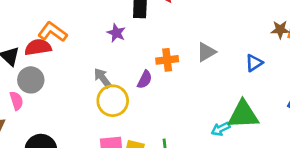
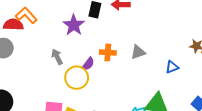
purple star: (116, 33) -> (74, 25), size x1.5
yellow circle: (113, 101) -> (77, 78), moved

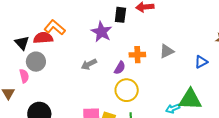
gray arrow: (57, 57) -> (89, 64), turned -84
yellow circle: (77, 78) -> (127, 90), moved

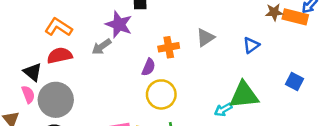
red semicircle: (43, 38) -> (60, 55), moved
black triangle: (22, 43) -> (33, 72), moved
gray circle: (36, 62) -> (56, 100), moved, size x1.4
gray arrow: (89, 64) -> (101, 47), moved

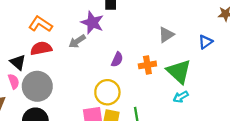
orange cross: (169, 47) -> (147, 65), moved
yellow circle: (161, 94) -> (107, 92), moved
green triangle: (244, 95) -> (179, 71), moved, turned 48

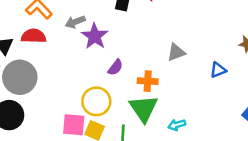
purple star: (92, 23) -> (95, 36), moved
gray arrow: (77, 41) -> (75, 22), moved
green triangle: (179, 71) -> (144, 108), moved

